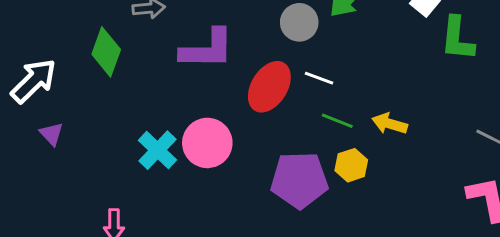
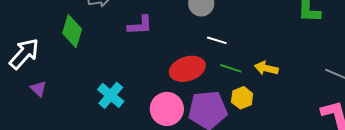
purple L-shape: (207, 49) -> (140, 25), size x0.7
red ellipse: (269, 87) -> (187, 69), moved, turned 44
pink circle: (207, 143) -> (167, 109), moved

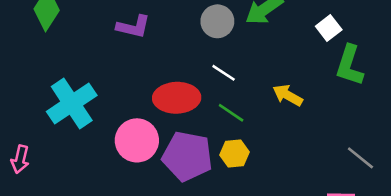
yellow arrow: (266, 68) -> (288, 95), moved
cyan cross: (111, 95) -> (72, 104), size x1.4

